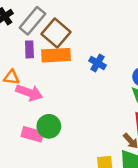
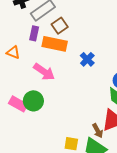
brown square: (56, 33) -> (60, 26), size x0.7
pink arrow: (29, 93) -> (44, 72), moved

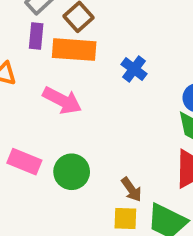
green circle: (33, 101) -> (72, 172), moved
brown arrow: (98, 131) -> (131, 189), moved

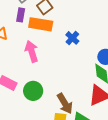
pink arrow: (62, 100) -> (32, 51), turned -140
brown arrow: (131, 189) -> (65, 104), size x1.5

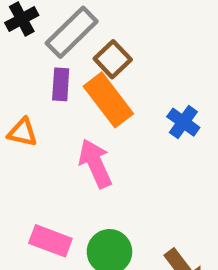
orange rectangle: (41, 24) -> (108, 100), turned 50

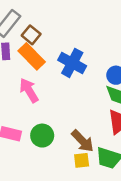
blue cross: (183, 122) -> (72, 63), size x1.6

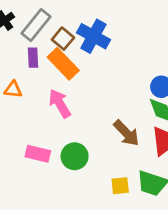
blue cross: (72, 63) -> (93, 36), moved
brown arrow: (83, 141) -> (126, 133), moved

